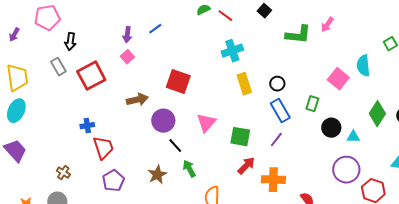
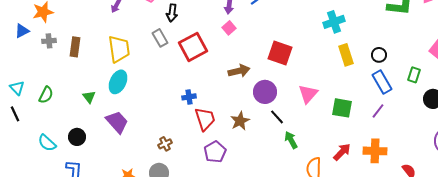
red arrow: (246, 166) -> (342, 152), moved
brown cross: (63, 173) -> (165, 144), turned 32
brown star: (157, 175) -> (240, 121), moved

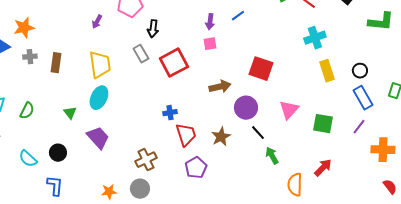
pink square: (229, 28) -> (210, 44), turned 32
brown cross: (165, 144) -> (146, 160), size x1.5
orange cross: (375, 151) -> (383, 150), moved

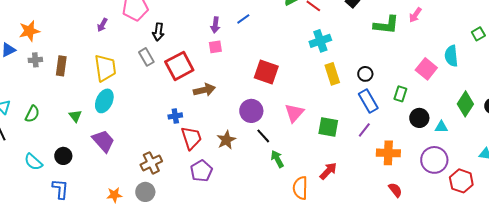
brown arrow: (220, 87) -> (204, 90), moved

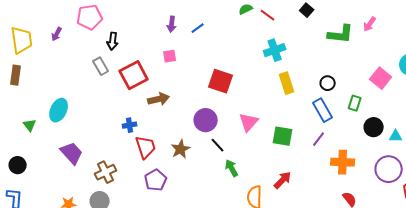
purple arrow: (215, 25) -> (172, 24), moved
yellow trapezoid: (105, 68) -> (22, 40), moved
black circle: (365, 74) -> (328, 83), moved
purple trapezoid: (103, 141) -> (72, 153), moved

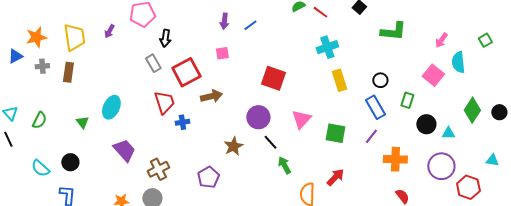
pink arrow: (370, 24) -> (441, 40), moved
red trapezoid: (146, 147) -> (164, 102), moved

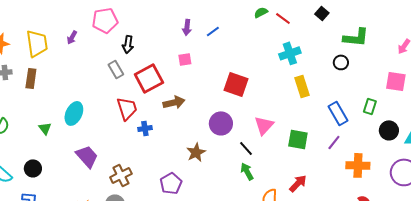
pink square: (433, 75) -> (396, 81), turned -30
black circle: (380, 80) -> (341, 62), moved
black line: (270, 142) -> (246, 148), moved

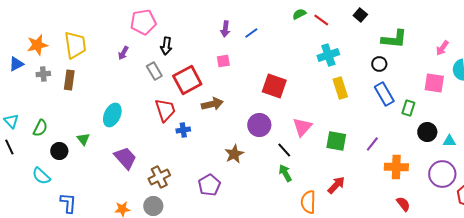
purple arrow: (72, 37) -> (123, 53), moved
blue rectangle: (338, 113) -> (384, 94), moved
green triangle: (45, 128) -> (83, 139), moved
black circle: (33, 168) -> (59, 151), moved

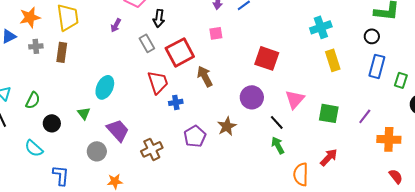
blue rectangle: (384, 94) -> (377, 66), turned 45
brown arrow: (212, 104) -> (205, 76), turned -105
green triangle: (83, 139) -> (84, 113), moved
purple pentagon: (209, 185) -> (195, 136), moved
gray circle: (153, 206) -> (97, 151), moved

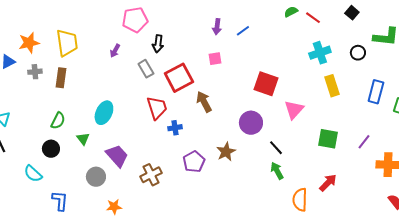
black circle: (372, 36) -> (358, 53), moved
pink triangle: (295, 99) -> (294, 110), moved
green semicircle: (33, 100) -> (58, 121), moved

